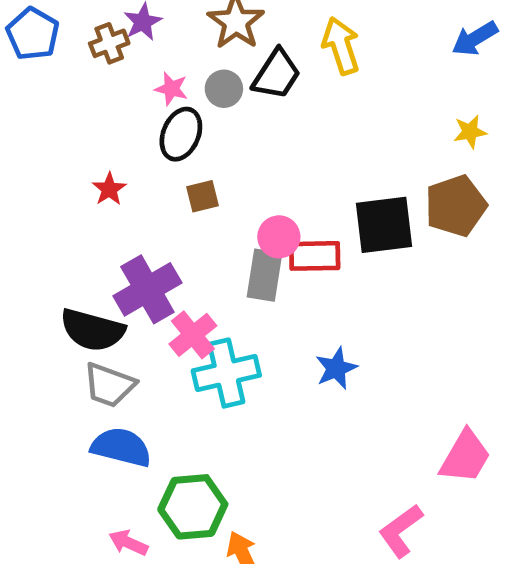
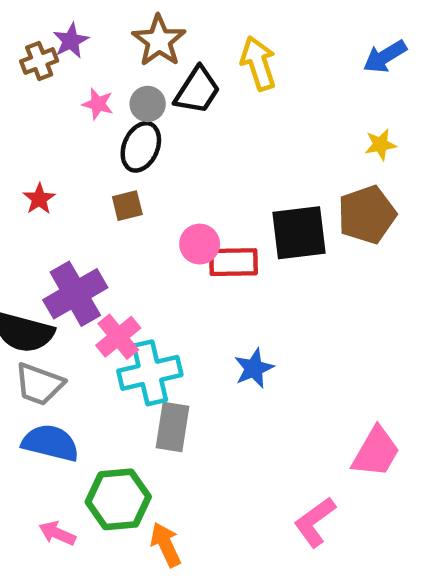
black ellipse: (181, 134) -> (141, 147), moved
gray rectangle: (265, 275) -> (172, 427), moved

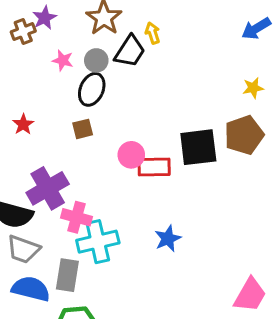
yellow arrow: (258, 63) -> (153, 33), moved, size x0.6
pink cross: (118, 337) -> (76, 217), turned -36
gray rectangle: (172, 427) -> (67, 275), moved

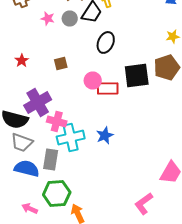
black ellipse: (92, 89) -> (106, 42), moved
blue star: (168, 239) -> (105, 136), moved

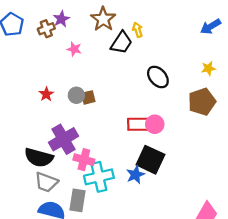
gray circle: (70, 18) -> (76, 95), moved
black ellipse: (106, 42) -> (158, 77), moved, turned -65
black square: (137, 76) -> (150, 160), moved, turned 32
pink circle: (93, 80) -> (155, 124), moved

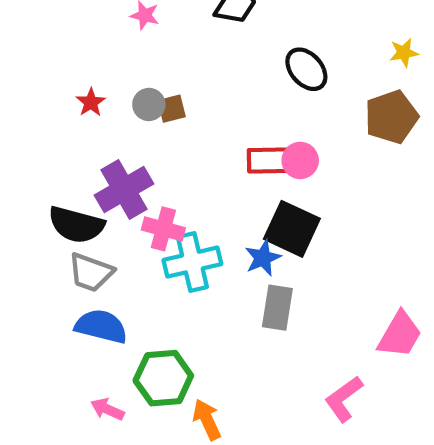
gray rectangle: (77, 200) -> (277, 308), moved

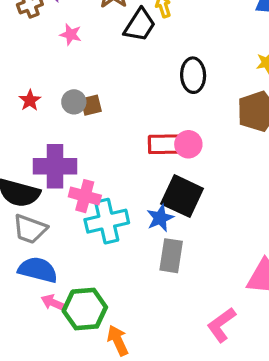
black ellipse: (306, 69) -> (193, 75), turned 40
purple cross: (124, 189) -> (55, 166), turned 30
pink arrow: (107, 409) -> (53, 303), moved

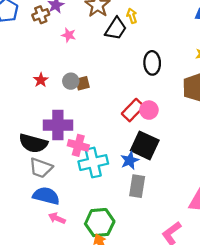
red rectangle: (165, 144) -> (133, 110), turned -45
green hexagon: (85, 309) -> (100, 223), moved

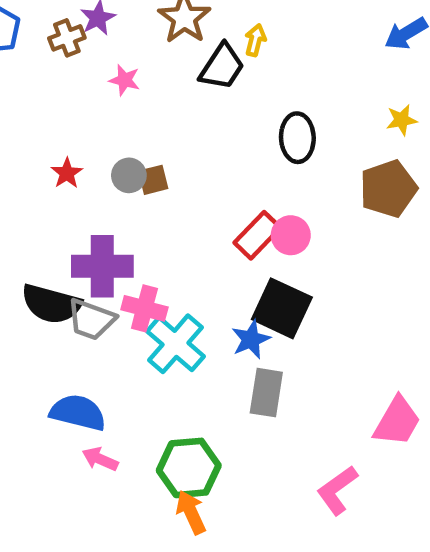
yellow arrow: (132, 16) -> (255, 40), turned 32
cyan cross: (93, 163) -> (175, 344), turned -36
gray trapezoid: (41, 168) -> (91, 319), moved

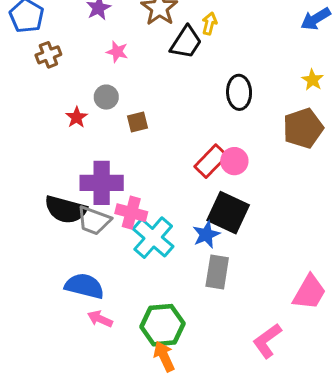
brown cross: (67, 38) -> (48, 55), moved
yellow star: (402, 120) -> (312, 80), turned -30
gray circle: (129, 175) -> (106, 97), moved

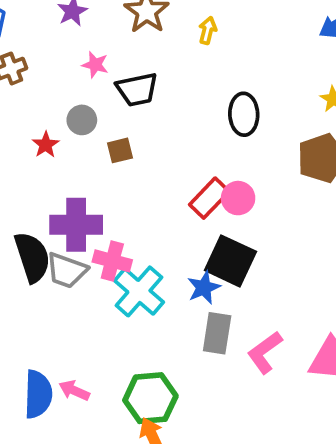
black trapezoid: (186, 42) -> (137, 89), moved, turned 45
black semicircle: (66, 210) -> (32, 257), turned -123
blue semicircle: (84, 286) -> (38, 394), moved, turned 78
pink L-shape: (267, 341) -> (265, 352), moved

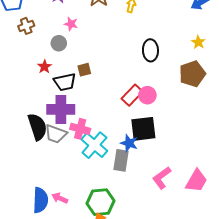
black trapezoid: (137, 89) -> (65, 82), moved
gray circle: (82, 120) -> (59, 43), moved
black square: (230, 261) -> (143, 129), turned -32
blue star: (204, 288) -> (129, 143), turned -30
gray rectangle: (217, 333) -> (121, 160), moved

